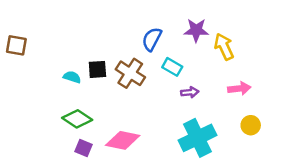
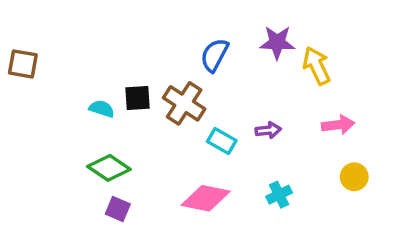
cyan rectangle: (172, 67) -> (222, 141), moved
cyan cross: (197, 138) -> (279, 195), size x0.5
pink diamond: (123, 140) -> (206, 198), moved

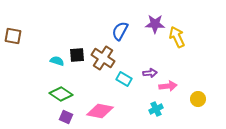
pink arrow: (338, 125) -> (168, 86), moved
pink diamond: (206, 198) -> (100, 111), moved

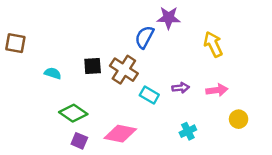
purple star: (155, 24) -> (169, 18), moved
cyan semicircle: (57, 61) -> (53, 73), moved
pink arrow: (168, 86) -> (217, 90), moved

